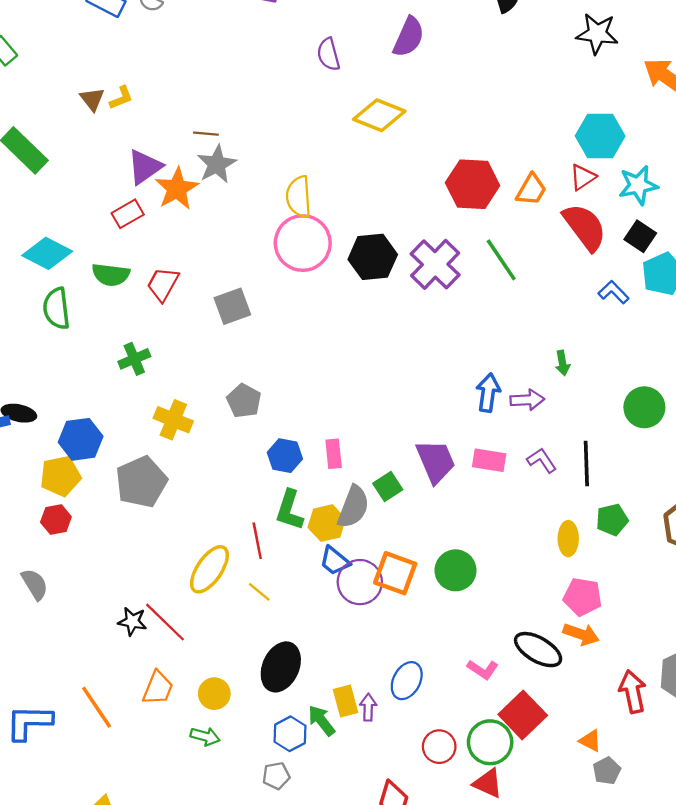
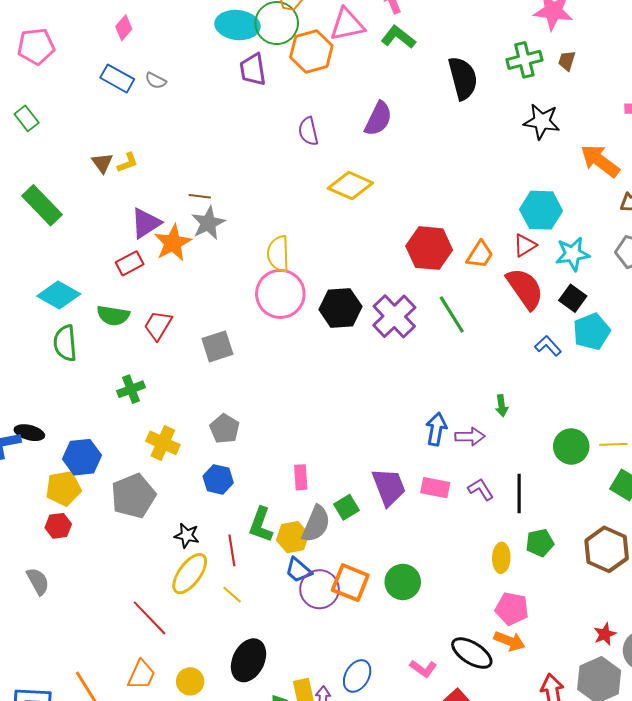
blue hexagon: (285, 456) -> (218, 479), moved
black star: (132, 621) -> (187, 535), moved

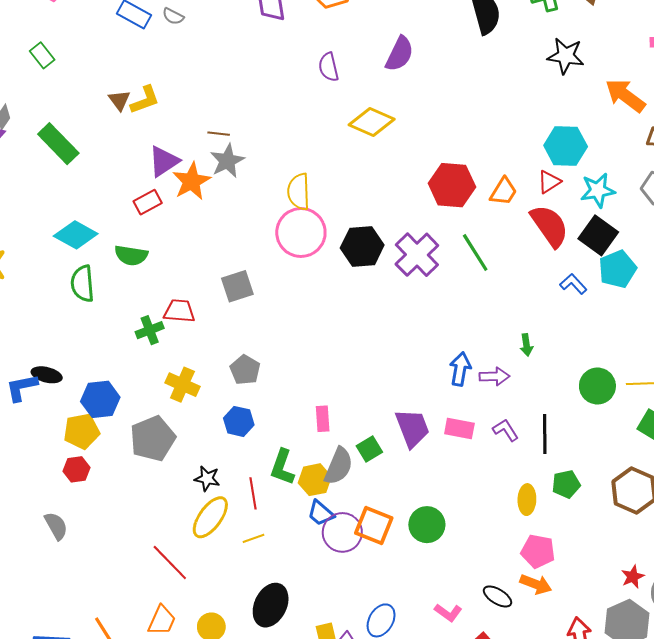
yellow L-shape: (128, 163) -> (145, 100), size x1.4
black square: (573, 298) -> (598, 235), size x1.4
red trapezoid: (158, 325) -> (179, 311), moved, turned 64
yellow line: (232, 595) -> (254, 538), turned -60
black ellipse: (472, 653) -> (498, 596), size x0.7

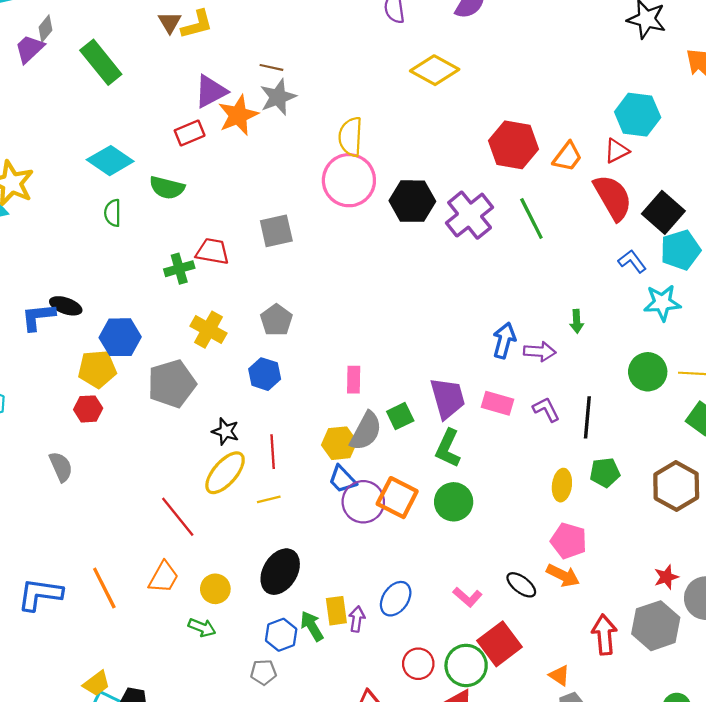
cyan star: (598, 190) -> (662, 303), moved
green semicircle: (83, 284) -> (113, 213), size x0.7
green L-shape: (282, 467) -> (448, 448), moved

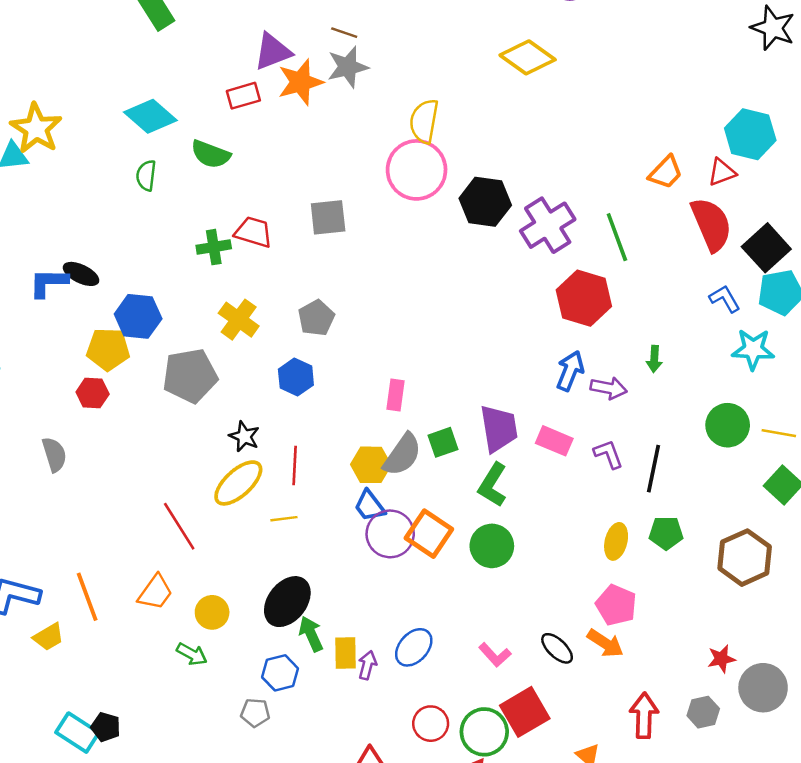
red hexagon: (513, 145) -> (584, 298), moved
green arrow: (312, 626) -> (311, 634), moved
gray hexagon: (656, 626) -> (703, 712), size x0.6
yellow trapezoid: (97, 683) -> (49, 637), moved

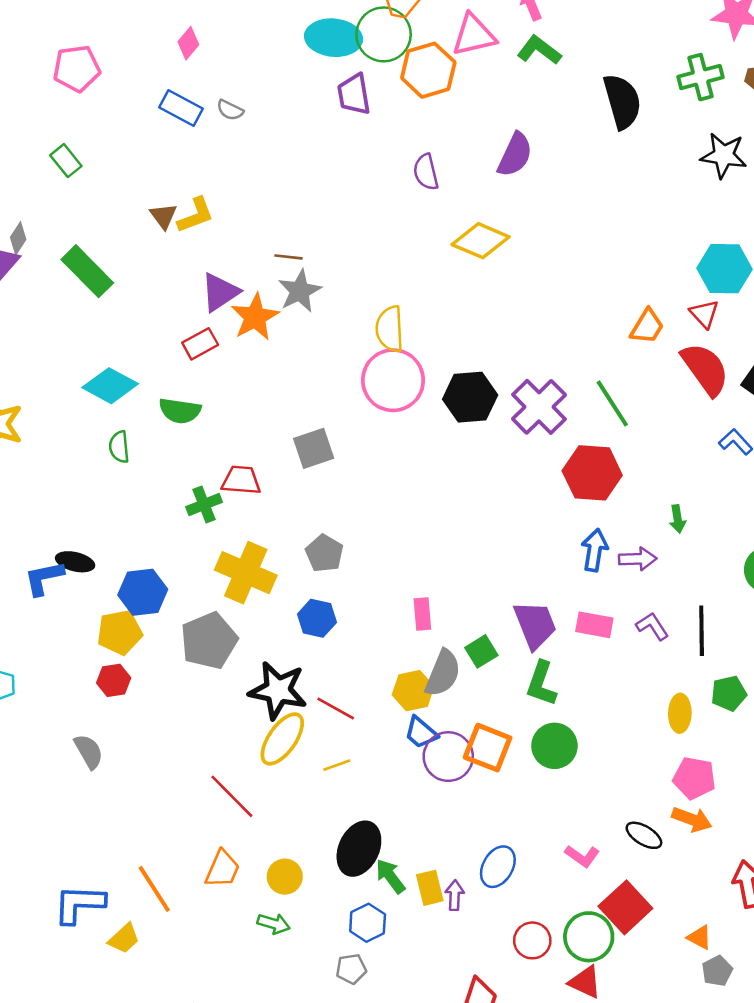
red triangle: (722, 172) -> (704, 314), turned -40
yellow cross: (239, 320) -> (246, 573), size x1.4
black star: (244, 436) -> (278, 690), size x1.8
red line: (295, 465) -> (336, 708), turned -51

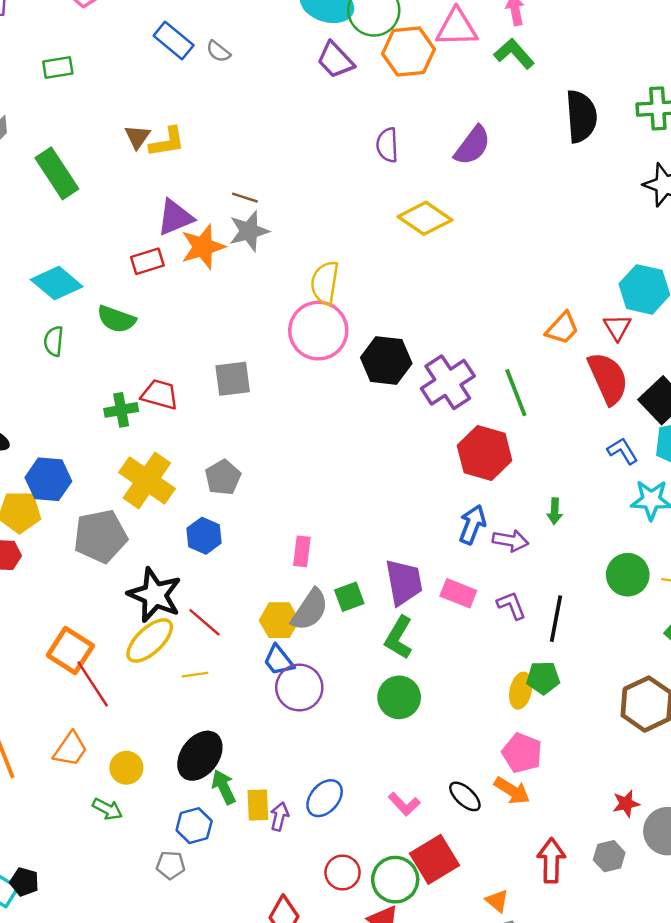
purple trapezoid: (354, 94) -> (335, 60), turned -45
green rectangle: (66, 161) -> (58, 67), turned -72
green pentagon: (729, 693) -> (543, 678), moved
orange square: (488, 748) -> (70, 650), moved

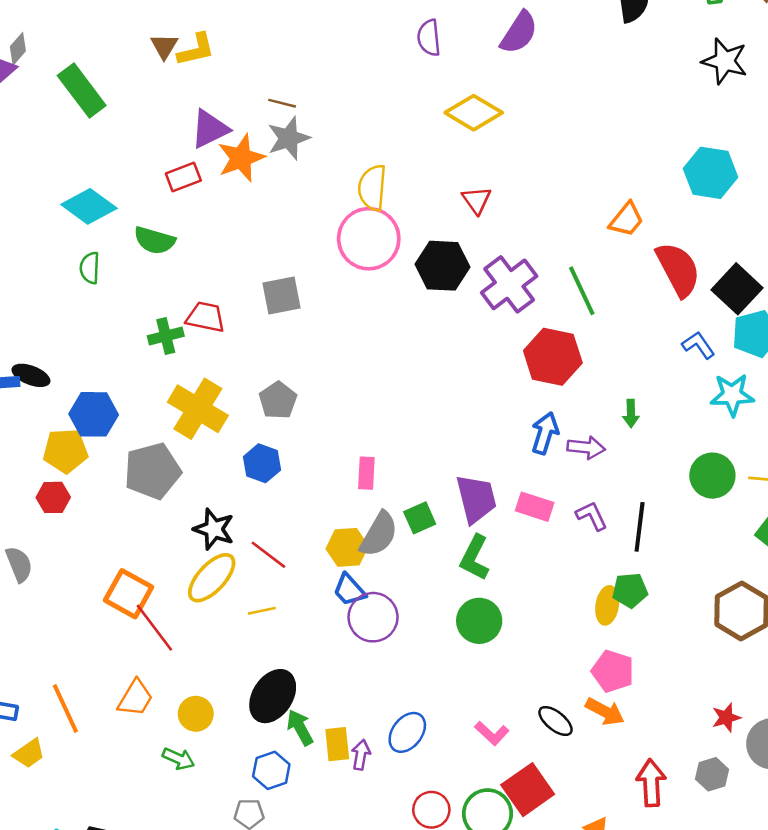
red triangle: (617, 327) -> (477, 200), moved
black star: (155, 595) -> (214, 529), size x0.7

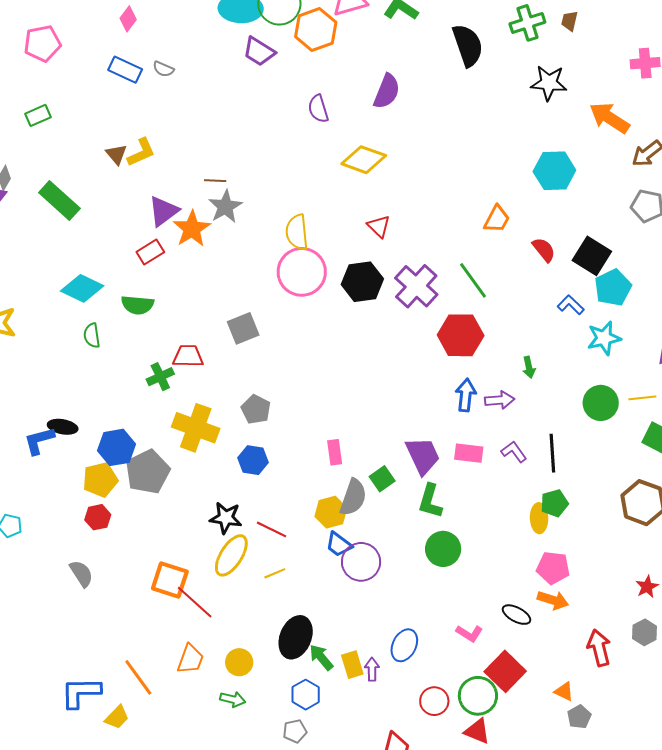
red semicircle: (678, 269) -> (544, 250), size x0.6
gray pentagon: (152, 471) -> (148, 472), moved

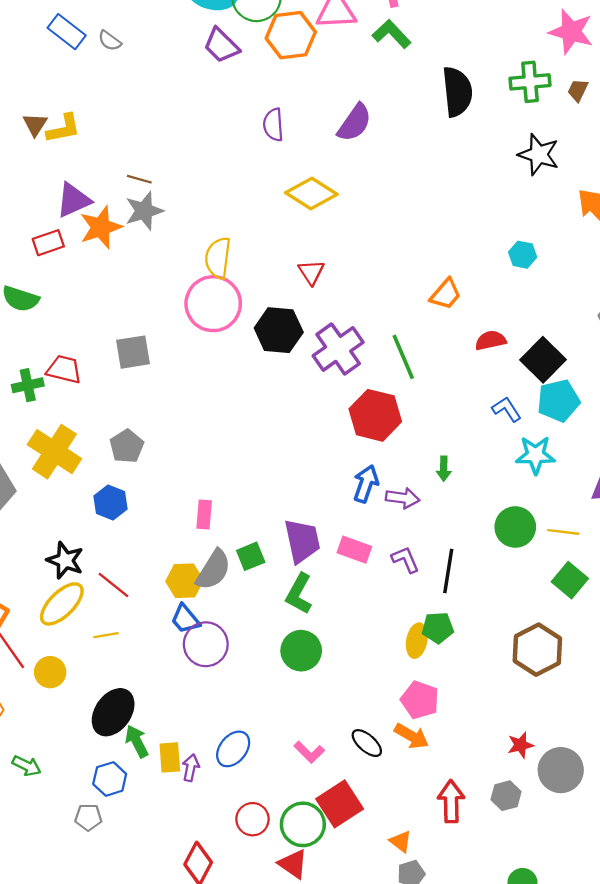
cyan hexagon: (554, 171) -> (523, 255), size x0.6
red semicircle: (544, 250) -> (491, 340), turned -76
yellow circle: (239, 662) -> (50, 672), moved

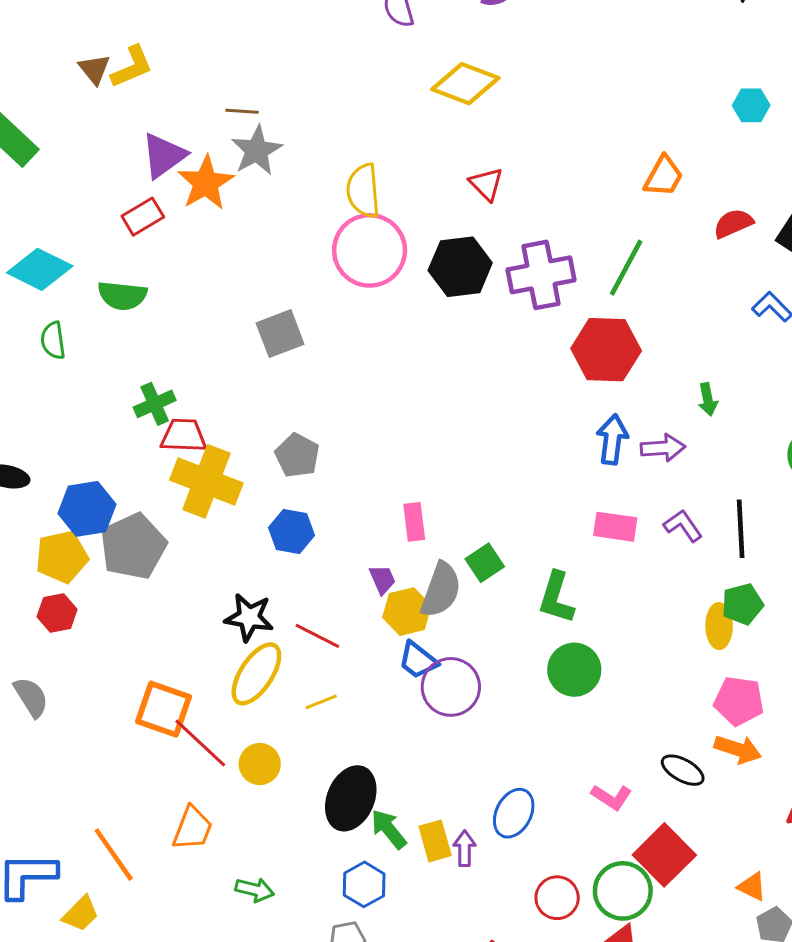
purple cross: (338, 349) -> (541, 275), turned 36
green line: (403, 357) -> (626, 268), turned 63
red trapezoid: (64, 369) -> (184, 436), moved
purple trapezoid: (302, 541) -> (382, 579), moved, size x0.5

